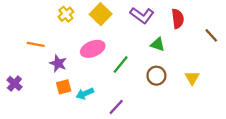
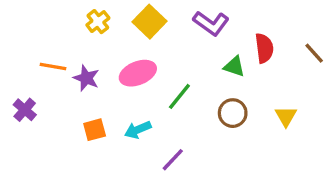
red semicircle: (178, 19) -> (264, 48), moved
purple star: (58, 63) -> (86, 78), moved
purple cross: (14, 83) -> (25, 110), moved
cyan arrow: (85, 94) -> (138, 130), moved

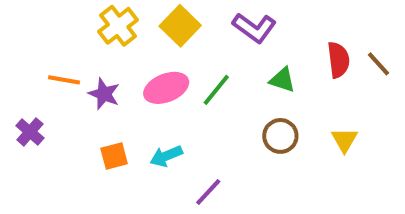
yellow cross: (98, 22) -> (118, 26), size x1.4
red semicircle: (264, 48) -> (338, 60), moved
green line: (179, 96) -> (216, 90), moved

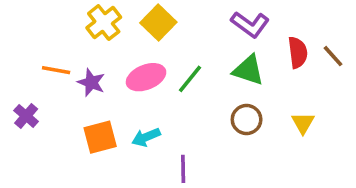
purple L-shape: (254, 28) -> (250, 24), moved
green triangle: (282, 80) -> (248, 70), size x1.4
orange square: (114, 156) -> (100, 137), size x1.4
purple line: (208, 192) -> (183, 169), turned -44

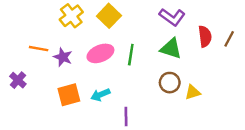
brown line: (333, 56) -> (229, 39), turned 70
green line: (190, 79) -> (131, 55), turned -30
yellow triangle: (303, 123) -> (193, 92), moved, turned 42

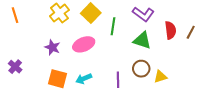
orange line: (39, 49) -> (15, 15), moved, turned 63
green line: (131, 55) -> (113, 26), moved
orange square: (69, 95) -> (57, 79), turned 30
purple line: (126, 117) -> (118, 80), moved

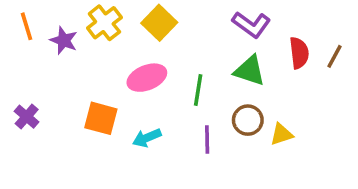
green line: (113, 26) -> (198, 90), moved
purple star: (52, 47) -> (64, 40), moved
orange square: (57, 79) -> (101, 118), moved

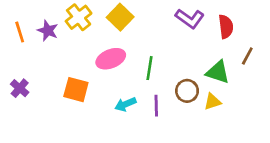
orange line: (27, 26) -> (20, 32), moved
red semicircle: (299, 53) -> (226, 27), moved
brown line: (335, 56) -> (247, 56), moved
green triangle: (250, 71) -> (218, 72), moved
cyan arrow: (147, 138) -> (125, 104), moved

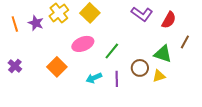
red semicircle: (226, 27) -> (169, 20), turned 36
green line: (150, 68) -> (112, 51), turned 30
orange square: (76, 90) -> (57, 67), turned 30

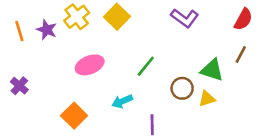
red semicircle: (169, 20) -> (243, 19), moved
pink ellipse: (83, 44) -> (90, 65), moved
orange square: (57, 67) -> (74, 116), moved
purple line: (117, 79) -> (152, 125), moved

